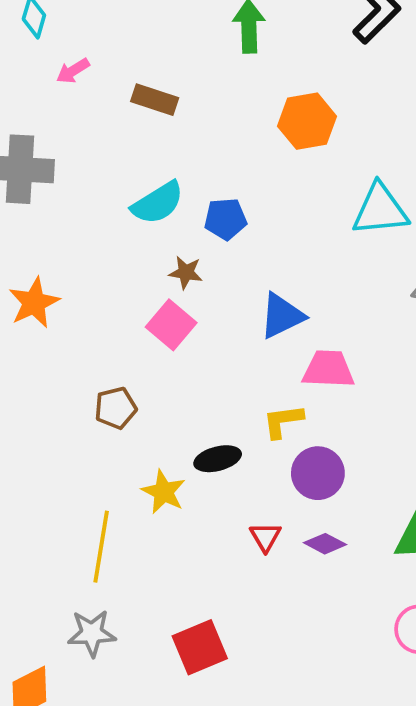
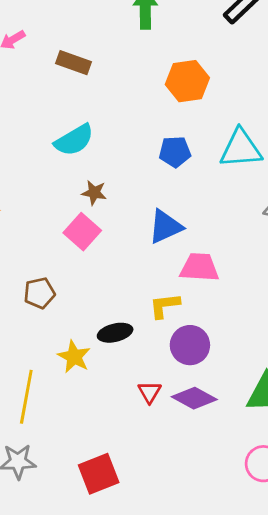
blue pentagon: (225, 219) -> (175, 152), moved
purple diamond: (325, 544) -> (194, 398), size x1.4

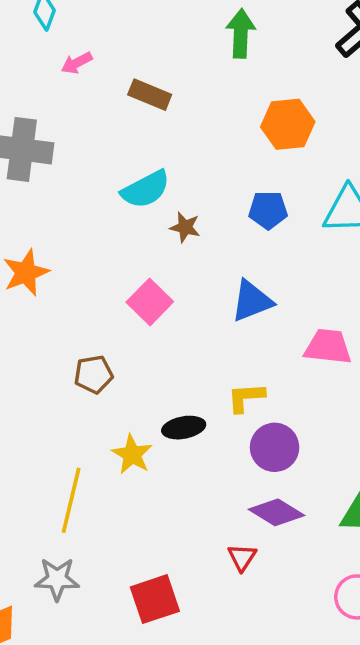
brown star: (94, 193) -> (185, 227), moved
pink trapezoid: (199, 267) -> (328, 347), moved
red triangle: (150, 392) -> (242, 557), moved

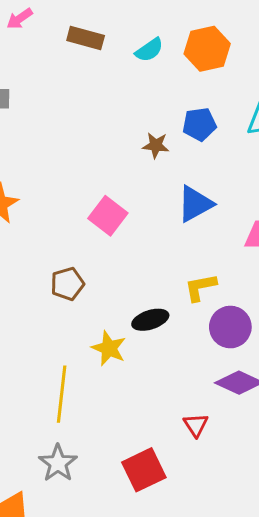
cyan semicircle: (146, 189) -> (149, 50), moved, size x0.7
brown star: (185, 227) -> (156, 145), moved
red triangle: (242, 557) -> (196, 425), moved
gray star: (57, 579) -> (58, 463), turned -30

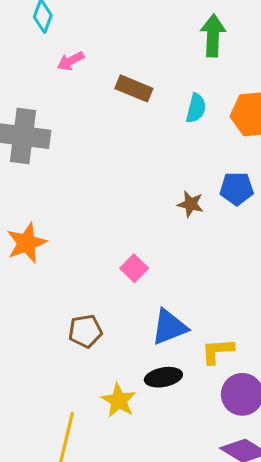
cyan semicircle: (149, 50) -> (196, 108), turned -48
blue triangle: (195, 204) -> (169, 327), moved
pink square: (108, 216) -> (134, 268), size x0.7

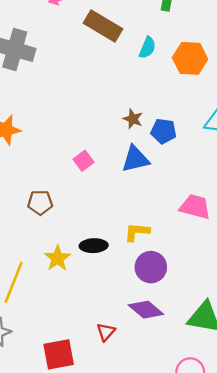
brown rectangle: (134, 88) -> (103, 26), size x1.4
blue pentagon: (237, 188) -> (164, 131), moved
blue triangle: (169, 327) -> (135, 159), moved

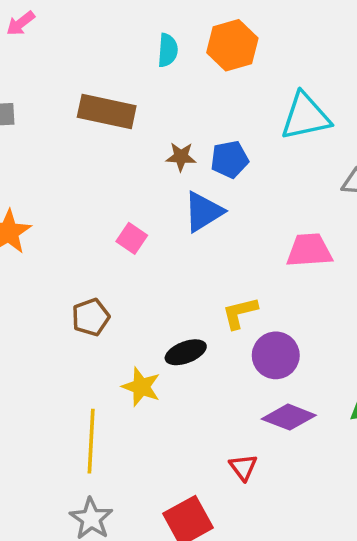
brown rectangle: (103, 26) -> (107, 111), moved

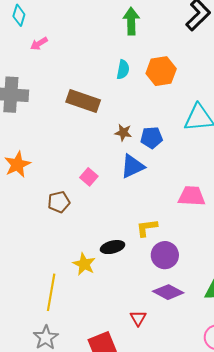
brown pentagon: (91, 317) -> (59, 202), moved

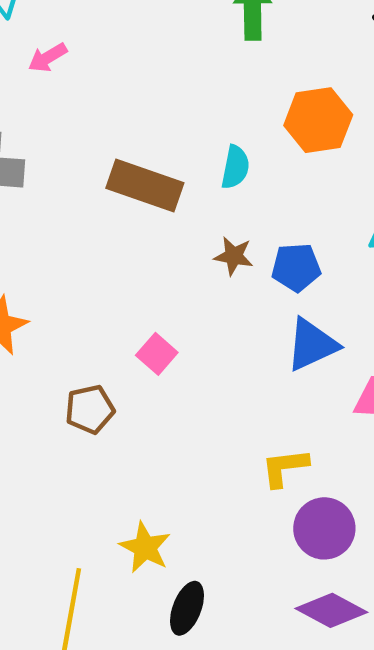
cyan semicircle: (123, 70) -> (235, 167), moved
blue triangle: (133, 166) -> (312, 345), moved
black ellipse: (112, 247) -> (187, 608), moved, turned -55

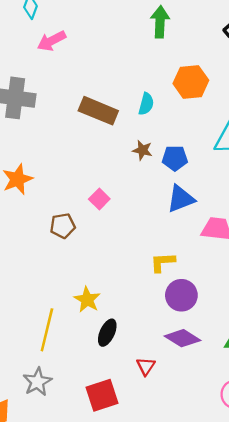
pink arrow: (48, 58) -> (52, 41), size x1.4

